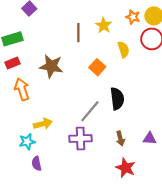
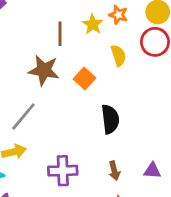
orange star: (133, 17) -> (118, 15), moved
brown star: (51, 66) -> (44, 70), moved
gray line: (90, 111) -> (23, 116), moved

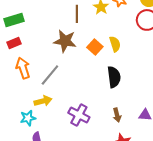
yellow semicircle: (118, 55) -> (115, 44), moved
purple cross: (63, 171) -> (79, 115), turned 30

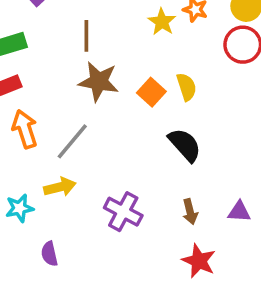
brown line: (77, 14) -> (86, 36), moved
black semicircle: (114, 77) -> (185, 145), turned -35
cyan star: (28, 118) -> (20, 208), moved

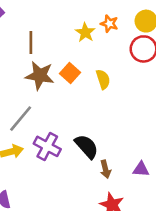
orange square: (151, 92) -> (70, 73), moved
black semicircle: (185, 145) -> (87, 146), moved
purple cross: (123, 212) -> (47, 146), moved

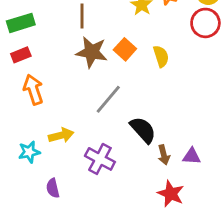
gray line: (21, 119) -> (108, 99), moved
purple cross: (47, 146) -> (100, 159), moved
purple triangle: (141, 169) -> (192, 156), moved

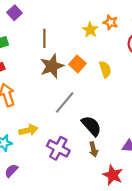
brown star: (92, 52) -> (52, 66), turned -30
brown arrow: (164, 155) -> (93, 149), moved
purple semicircle: (53, 188) -> (11, 171), moved, turned 56

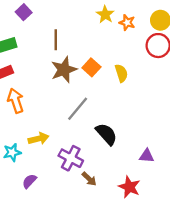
yellow star: (90, 30) -> (105, 14), moved
brown arrow: (93, 149) -> (89, 179), moved, turned -32
purple semicircle: (11, 171) -> (29, 181), moved

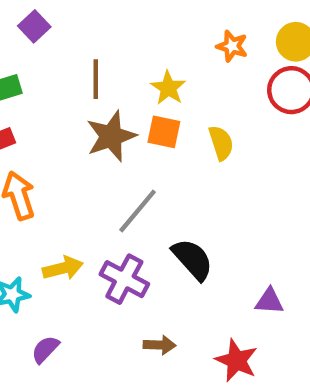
yellow star: (105, 14) -> (168, 88), moved
orange square: (91, 67) -> (164, 132), turned -30
purple cross: (71, 158) -> (124, 279), moved
brown arrow: (89, 179) -> (160, 345), turned -42

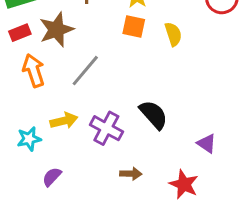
brown star: (111, 136) -> (56, 30), moved
gray line: (138, 211) -> (85, 71), moved
purple triangle: (269, 301) -> (207, 143), turned 30

